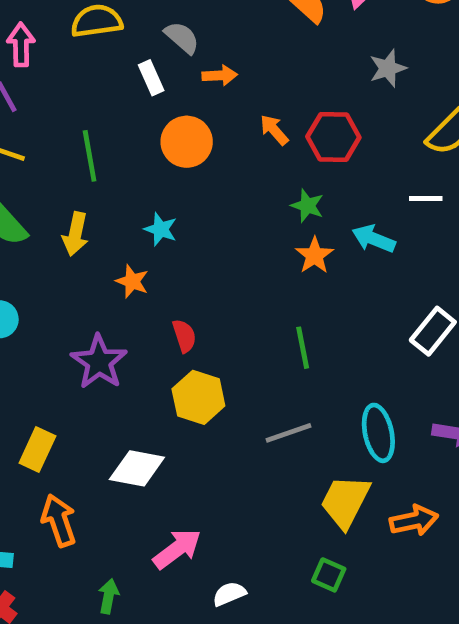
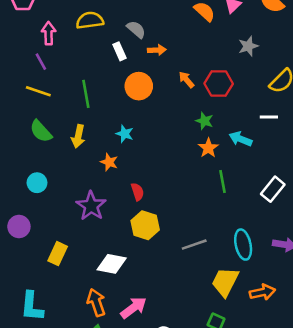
green line: (303, 348) -> (222, 181), moved
orange arrow: (59, 520) -> (96, 303), moved

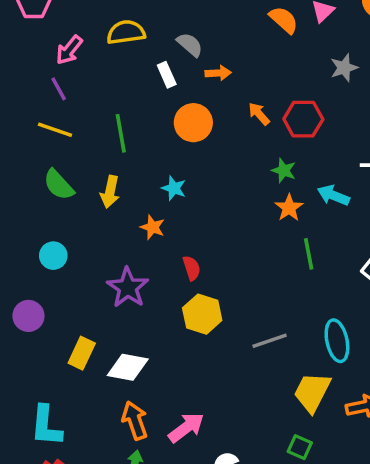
pink arrow: (49, 33) -> (69, 50), turned -140
white diamond: (112, 264) -> (128, 367), moved

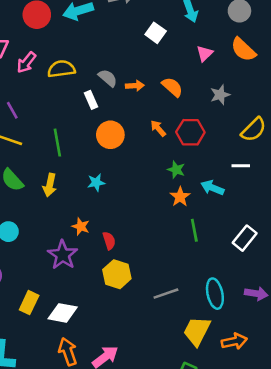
orange semicircle: (284, 20) -> (172, 87), moved
pink arrow: (69, 50) -> (26, 62), moved
orange arrow: (218, 73) -> (135, 86), moved
cyan star: (174, 188) -> (96, 183), turned -30
orange star: (153, 227) -> (81, 226), moved

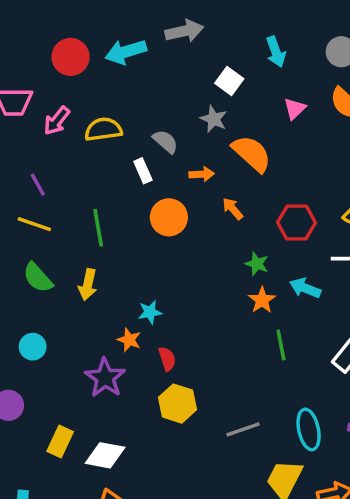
orange arrow: (135, 86) -> (202, 174), moved
orange semicircle: (172, 87) -> (252, 154), size x1.4
gray star: (220, 95) -> (214, 119), moved, turned -30
red hexagon: (190, 132) -> (296, 222), moved
cyan star: (96, 183) -> (150, 312), moved

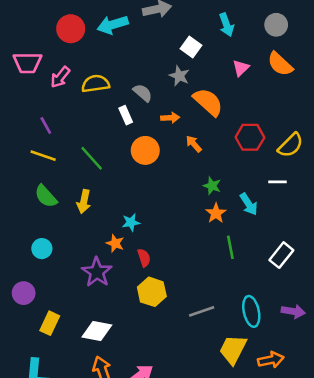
red hexagon: (296, 222) -> (250, 137), moved
green line: (98, 228) -> (92, 158), turned -32
cyan arrow: (305, 288) -> (249, 204), turned -145
yellow rectangle: (60, 442) -> (50, 323), moved

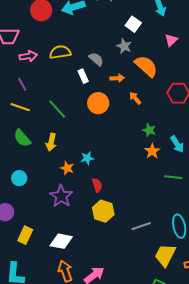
pink arrow: (60, 77) -> (28, 56), moved, turned -138
orange star: (115, 243) -> (67, 168), moved
green line: (230, 247) -> (173, 177), moved, turned -72

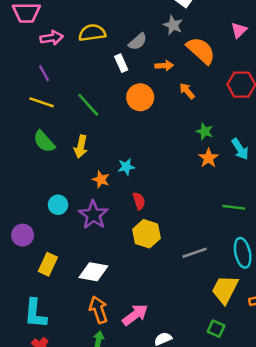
pink triangle: (171, 40) -> (239, 30), moved
gray semicircle: (96, 59) -> (138, 42), turned 98
green line: (173, 177) -> (234, 207), moved
cyan circle: (19, 178) -> (58, 205), moved

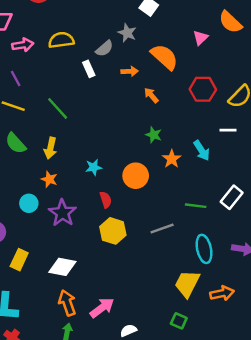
gray star: (173, 25) -> (127, 33), moved
orange circle: (140, 97) -> (136, 176), moved
green star: (205, 131) -> (154, 135), moved
orange star: (101, 179) -> (49, 179), moved
gray line: (195, 253) -> (162, 228), moved

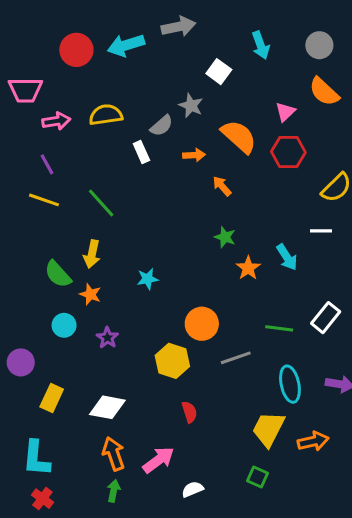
red hexagon: (203, 89) -> (288, 152), moved
green semicircle: (16, 143) -> (58, 274), moved
orange circle: (136, 176) -> (202, 324), moved
red semicircle: (106, 200) -> (189, 412), moved
purple star: (62, 213) -> (107, 338), size x0.6

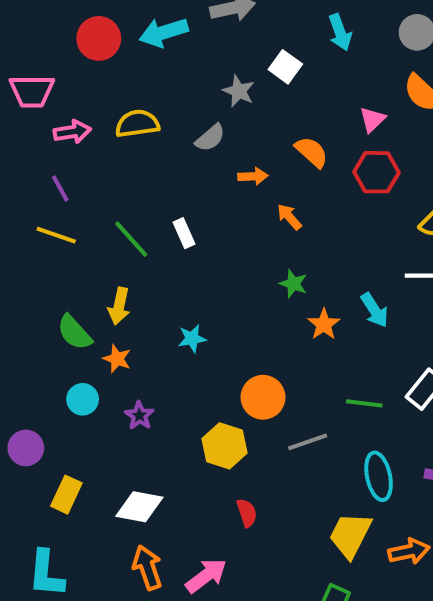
gray star: (191, 106) -> (239, 91), moved
orange semicircle: (239, 137) -> (312, 152), size x0.7
white rectangle: (141, 152) -> (184, 233), moved

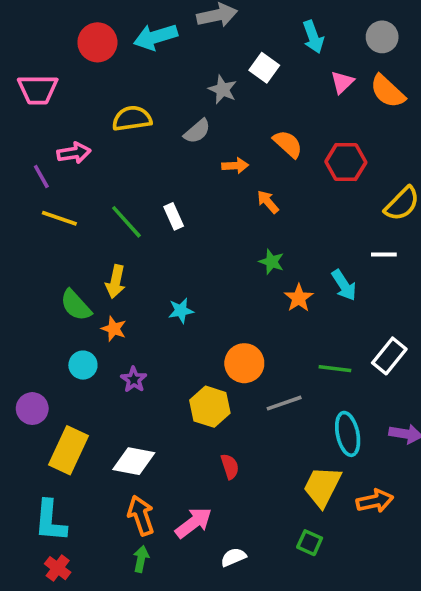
pink triangle: (372, 120) -> (342, 82), moved
pink arrow: (72, 132) -> (74, 153), moved
purple line: (60, 188) -> (41, 176), moved
yellow rectangle: (66, 495) -> (68, 450), size x1.4

